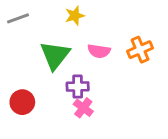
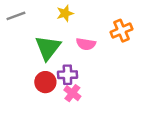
orange cross: (140, 50) -> (121, 31), moved
red circle: (22, 102) -> (45, 82), moved

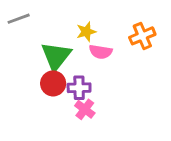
yellow star: (65, 13) -> (86, 32), moved
red circle: (45, 82) -> (53, 83), moved

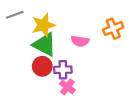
yellow star: (86, 32) -> (43, 25), moved, size x1.5
green triangle: (56, 56) -> (45, 45), turned -40

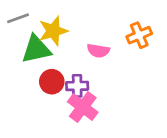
green triangle: (45, 45) -> (36, 49), moved, turned -40
pink cross: (67, 87) -> (83, 107), size x1.5

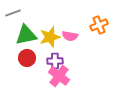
yellow star: (53, 31) -> (50, 37), moved
red circle: (52, 82) -> (27, 58), moved

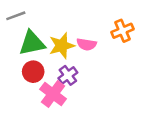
purple cross: (55, 61) -> (68, 75), turned -35
pink cross: (59, 76) -> (53, 94), moved

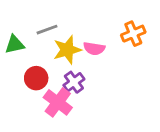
gray line: (16, 16) -> (47, 30), moved
green triangle: (32, 43) -> (15, 44), moved, size x0.7

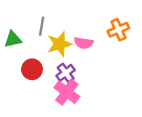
gray line: (47, 30) -> (42, 26), turned -60
pink cross: (58, 102) -> (67, 92), moved

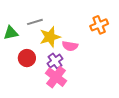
gray line: (42, 26) -> (35, 22), turned 63
pink semicircle: (84, 43) -> (70, 46), moved

